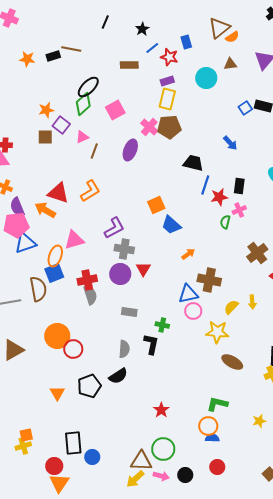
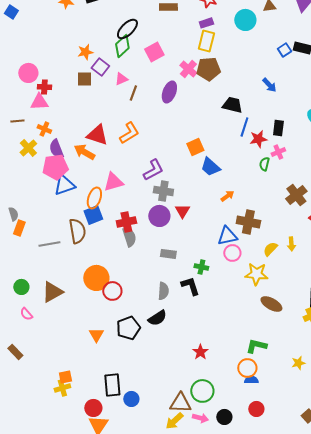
black L-shape: (151, 344) -> (190, 286), turned -30

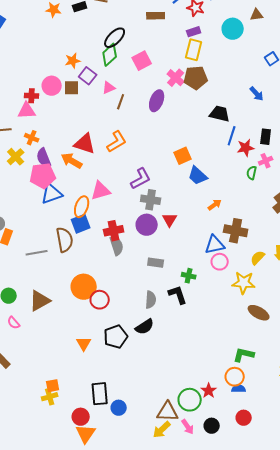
pink circle: (28, 73) -> (52, 86), moved
red star: (200, 352) -> (209, 391), moved
pink arrow: (200, 418) -> (188, 427), turned 42

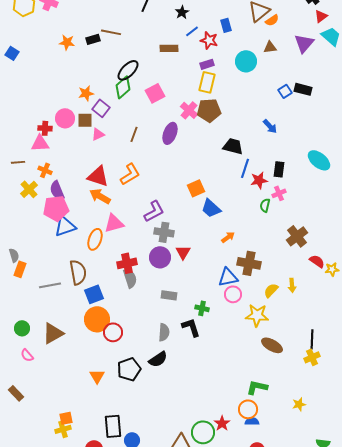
pink triangle: (109, 88) -> (98, 134), moved
orange arrow: (72, 161) -> (100, 196), moved
blue square: (81, 224) -> (94, 294), moved

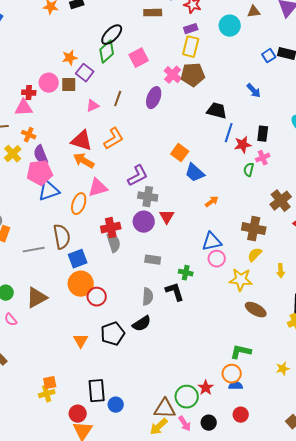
pink triangle: (98, 134) -> (93, 106), moved
orange square: (196, 188) -> (180, 153), turned -30
brown cross: (249, 263) -> (254, 229), moved
yellow arrow: (292, 285) -> (281, 271), moved

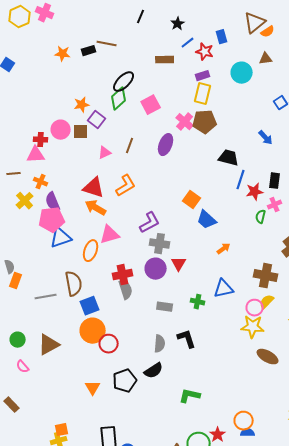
pink circle: (217, 259) -> (255, 308), moved
green cross: (186, 273) -> (198, 302), moved
green L-shape: (241, 352) -> (190, 396), moved

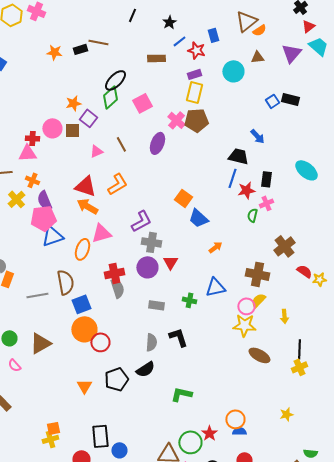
brown line: (130, 146) -> (121, 144), turned -49
black trapezoid: (229, 158) -> (238, 156), moved

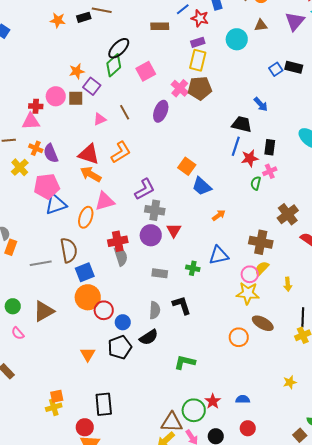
purple semicircle: (44, 200) -> (51, 153), moved
orange circle: (235, 419) -> (239, 337), moved
blue circle: (119, 450) -> (123, 322), moved

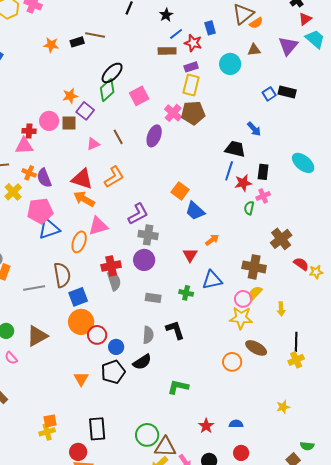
brown rectangle: (160, 26) -> (167, 51), moved
red triangle: (174, 230) -> (190, 255), moved
green circle: (194, 410) -> (147, 435), moved

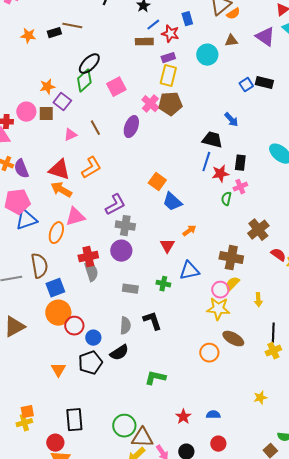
purple triangle: (288, 46) -> (265, 37), turned -35

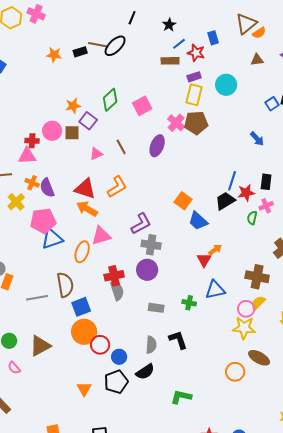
cyan circle: (207, 55) -> (226, 85), moved
black ellipse: (89, 64) -> (115, 46), moved
black trapezoid: (212, 140) -> (225, 201), moved, turned -45
red triangle: (167, 246) -> (204, 260), moved

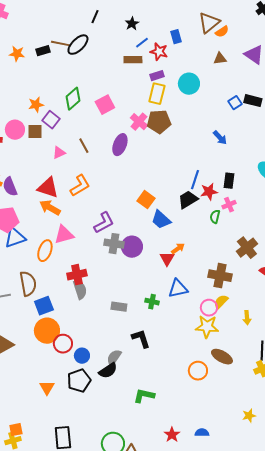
purple circle: (147, 270) -> (132, 247), moved
gray semicircle: (151, 345) -> (114, 358), moved, turned -150

